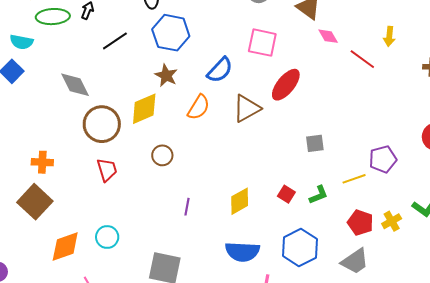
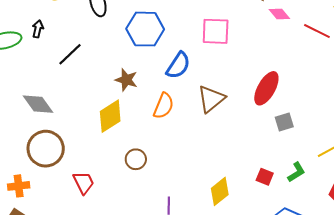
blue hexagon: (171, 33) -> (145, 29), moved
red ellipse: (286, 85) -> (266, 88), moved
brown circle: (102, 124) -> (46, 149), moved

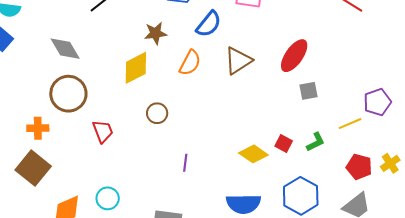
brown star: (126, 80) -> (156, 33), turned -30
yellow diamond: (220, 191) -> (253, 154), moved, turned 68

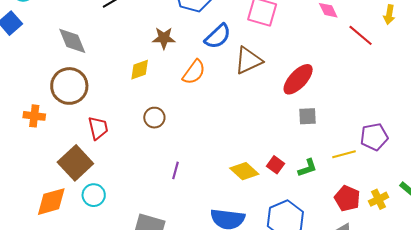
brown triangle: (238, 61) -> (248, 60), moved
yellow diamond: (136, 68) -> (140, 70), size x0.7
brown square: (33, 168) -> (75, 163), moved

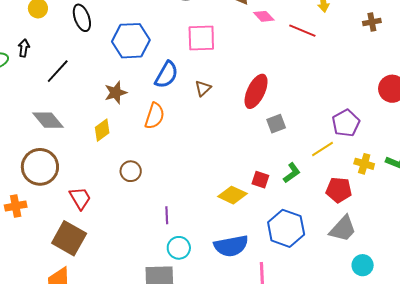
gray diamond: (72, 41) -> (48, 120), moved
brown triangle: (248, 60) -> (203, 88), size x0.6
cyan circle: (94, 195) -> (179, 248), moved
yellow cross: (378, 199) -> (364, 164), moved, turned -30

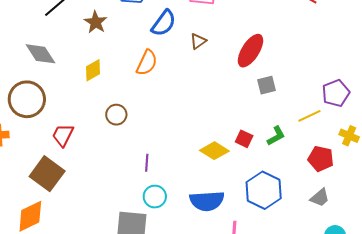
brown star: (116, 93) -> (96, 22), moved, turned -30
red trapezoid: (80, 198) -> (63, 135), turned -130
gray trapezoid: (343, 229) -> (320, 198), size x0.7

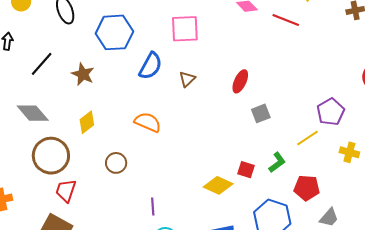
red ellipse: (250, 51) -> (240, 81), size x0.7
orange semicircle: (147, 63) -> (148, 122), moved, turned -84
brown circle: (27, 99) -> (51, 156), moved
red pentagon: (321, 159) -> (307, 188), moved

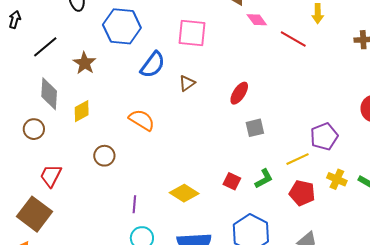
gray diamond: (33, 113) -> (49, 94), moved, turned 36
brown circle: (51, 156) -> (34, 129), moved, size x0.6
yellow diamond: (218, 185) -> (184, 193), moved
red pentagon: (307, 188) -> (302, 193), moved

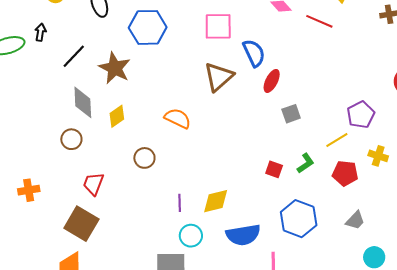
brown star: (85, 63) -> (115, 68), size x1.4
blue semicircle: (153, 65) -> (254, 53), moved, turned -56
brown triangle: (187, 83) -> (219, 77), size x1.8
yellow diamond: (184, 193) -> (216, 201), moved, turned -40

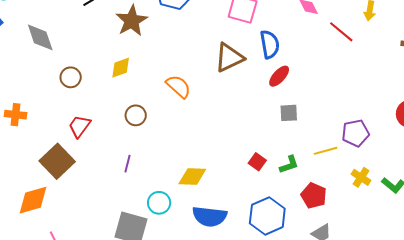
gray diamond: (83, 102) -> (40, 37), moved, turned -32
red pentagon: (345, 173) -> (314, 196), moved
purple line: (180, 203) -> (127, 164), moved

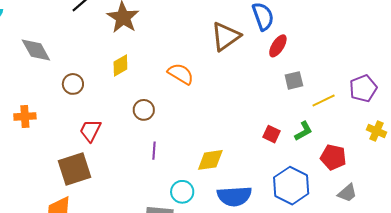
orange cross: (16, 115) -> (25, 116), moved
yellow line: (326, 151) -> (324, 101), moved
brown square: (57, 161) -> (74, 169), turned 36
purple line: (127, 164) -> (154, 151), moved

